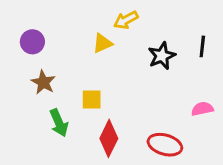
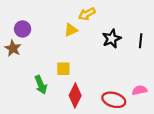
black line: (202, 46) -> (141, 41), moved
brown star: (43, 82) -> (13, 48), moved
pink semicircle: (202, 109) -> (140, 90), moved

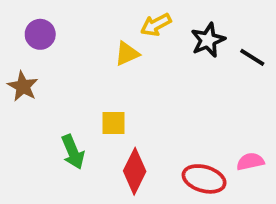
purple circle: (23, 29) -> (40, 34), moved
black star: (112, 39) -> (208, 40), moved
black line: (141, 41) -> (252, 57), moved, turned -64

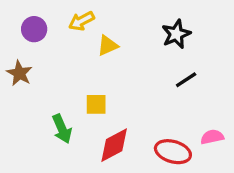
yellow arrow: (156, 25) -> (81, 21), moved
black line: (252, 57) -> (186, 80), moved, turned -65
red diamond: (135, 171) -> (114, 145), turned 36

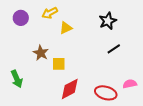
brown star: (19, 73) -> (41, 53), moved
green arrow: (62, 129) -> (17, 79), moved

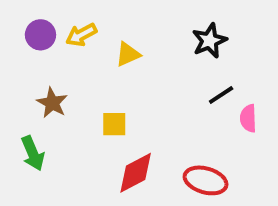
yellow arrow: (50, 13) -> (81, 35), moved
brown star: (41, 53) -> (52, 103), moved
pink semicircle: (130, 84) -> (248, 118), moved, turned -80

